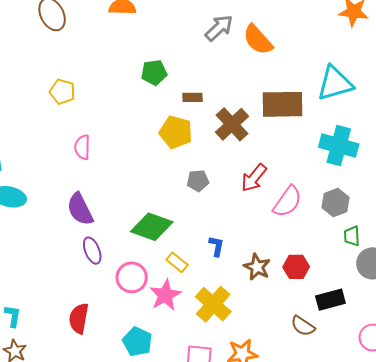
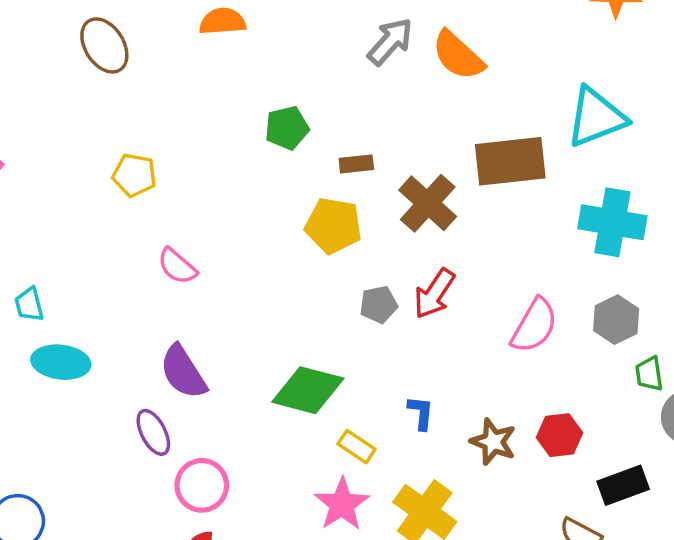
pink semicircle: (82, 147) -> (177, 266), turned -45
red arrow: (254, 178) -> (434, 294), moved
purple ellipse: (92, 251) -> (153, 432), moved
pink circle: (132, 277) -> (202, 485), moved

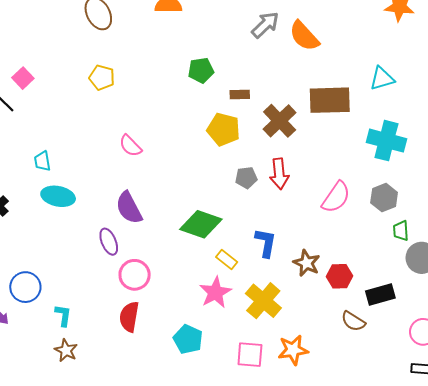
cyan triangle: (596, 117) -> (382, 79), size x0.7
yellow pentagon: (134, 175) -> (102, 78), moved
red arrow: (434, 294) -> (279, 174), turned -44
blue L-shape: (421, 413) -> (266, 243), size x1.4
red hexagon: (560, 435) -> (340, 276), moved

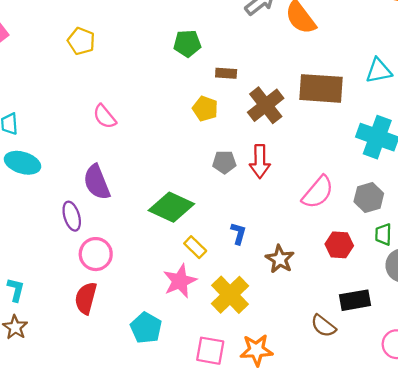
yellow pentagon: (224, 129) -> (205, 109), size x0.7
blue L-shape: (266, 243) -> (238, 233), size x0.7
red hexagon: (340, 276) -> (339, 245), moved

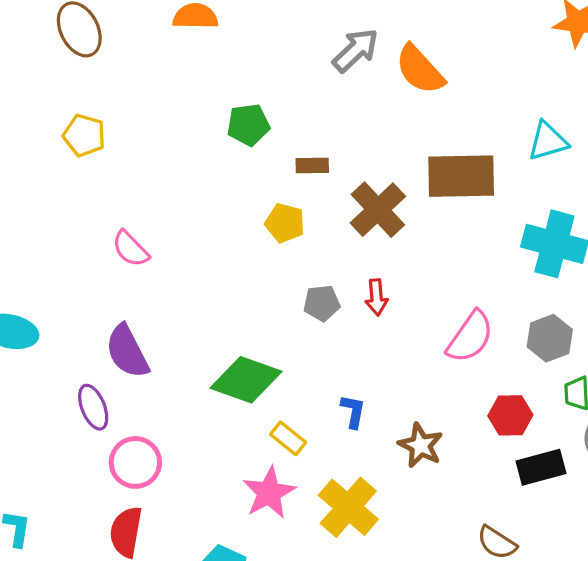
red arrow: (260, 162) -> (376, 297), size x0.7
black rectangle: (355, 300) -> (541, 467), moved

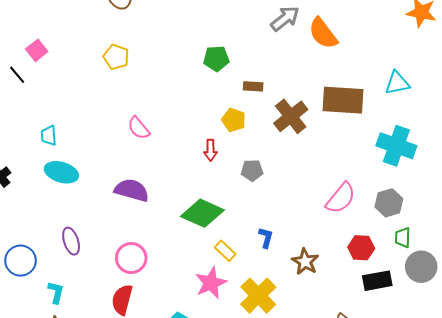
red arrow: (376, 297) -> (210, 150), moved
purple semicircle: (127, 351) -> (132, 190), turned 128
purple ellipse: (93, 407) -> (71, 241), moved

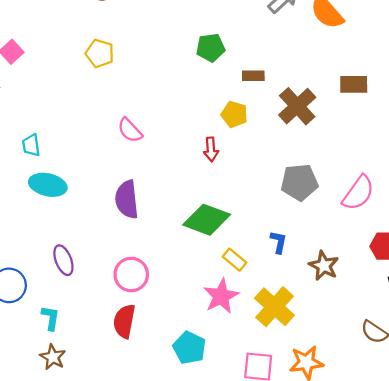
brown rectangle: (343, 100) -> (354, 84), size x0.6
gray pentagon: (252, 170) -> (299, 182), moved, size x1.5
purple semicircle: (132, 190) -> (127, 199), turned -108

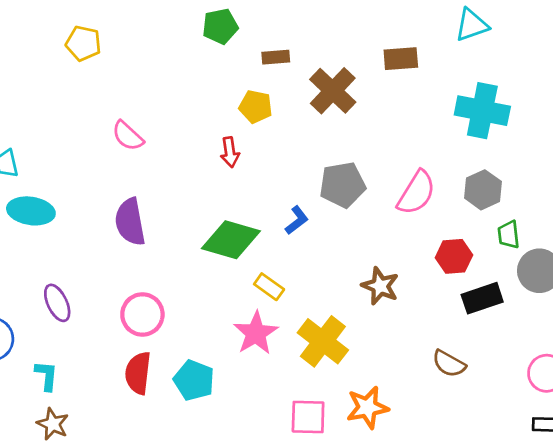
blue L-shape: (279, 242) -> (297, 220), moved, turned 45
cyan pentagon: (189, 348) -> (194, 380), moved

